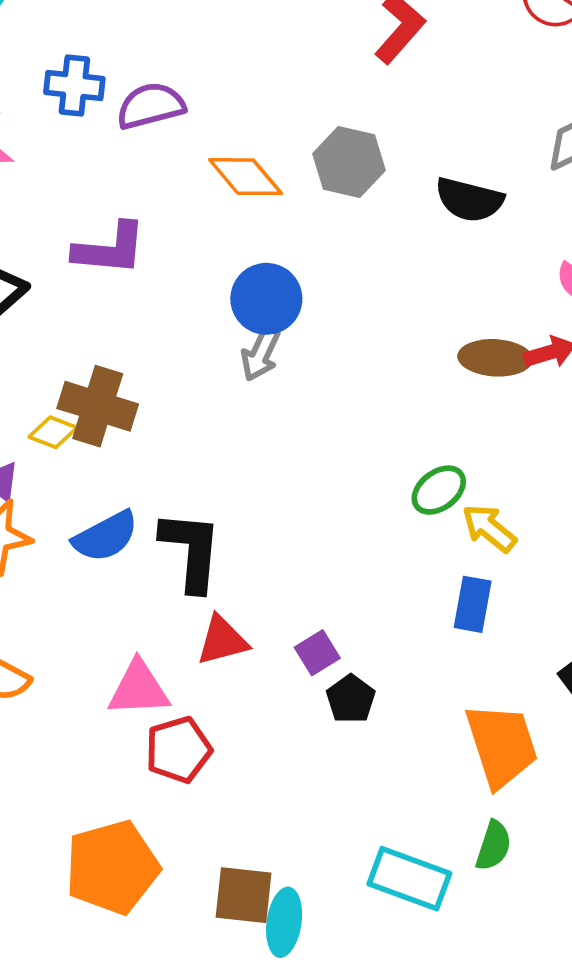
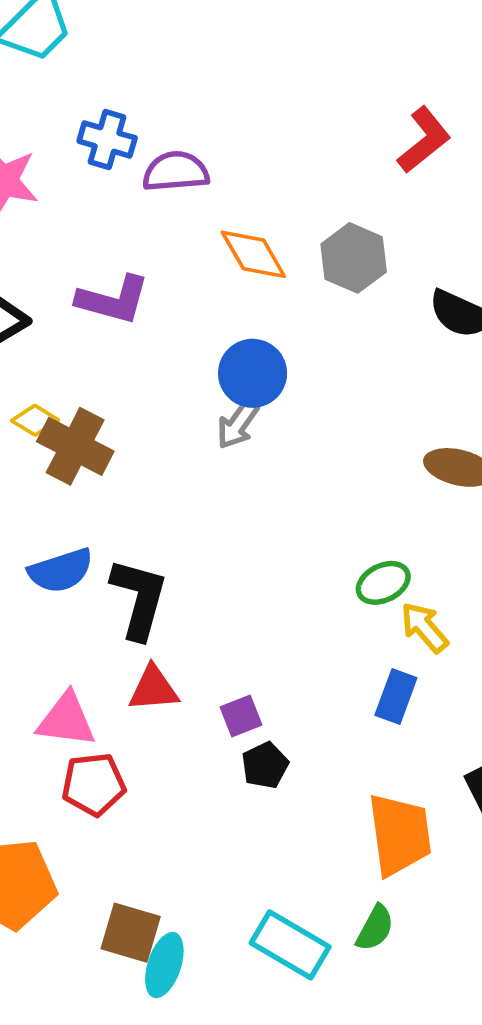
yellow diamond: (53, 432) -> (35, 420), moved

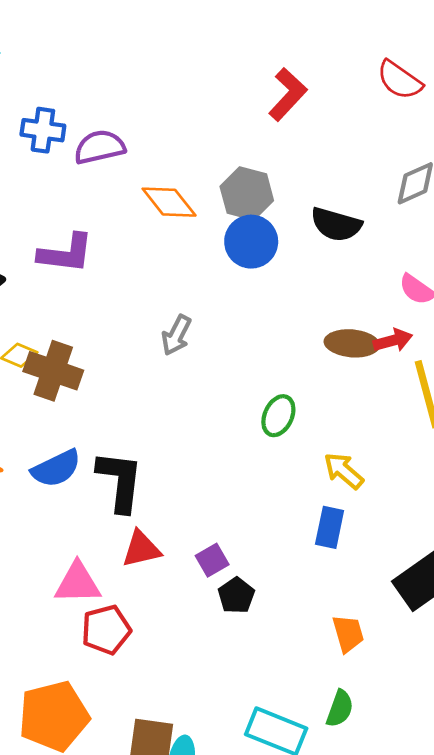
blue circle: (253, 373) -> (251, 242), moved
green ellipse: (383, 583) -> (278, 416), moved, turned -30
orange trapezoid: (400, 834) -> (348, 634), size x0.6

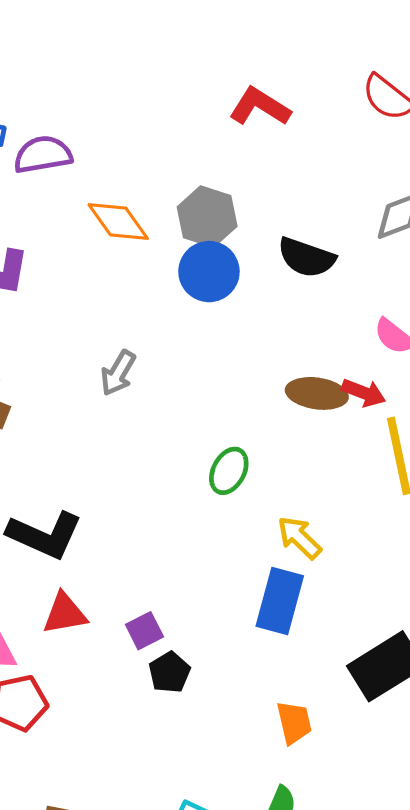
red L-shape: (288, 94) -> (260, 107), turned -104
red arrow: (393, 340) -> (364, 393), turned 33
black L-shape: (120, 481) -> (45, 535), turned 104
blue rectangle: (330, 527) -> (280, 601), size x1.4

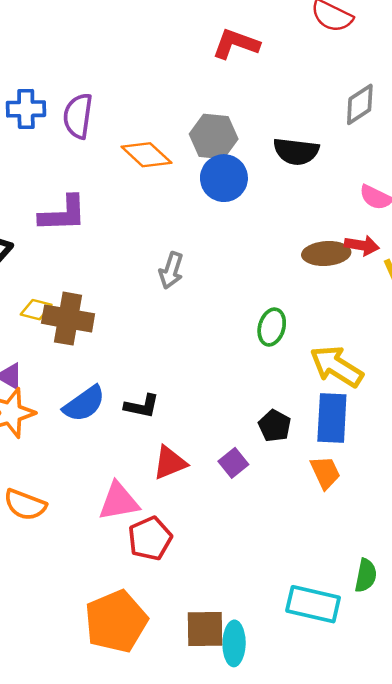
purple semicircle: (43, 155) -> (78, 116), turned -60
black L-shape: (45, 535) -> (142, 406), size x0.6
yellow arrow: (299, 538) -> (336, 366), size x1.4
black pentagon: (170, 672) -> (275, 426), moved
orange trapezoid: (294, 723) -> (325, 472), moved

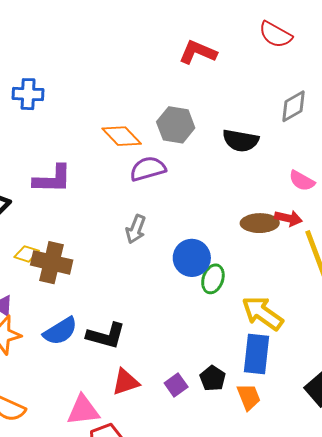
purple semicircle: (78, 116) -> (148, 169), moved, turned 63
blue circle: (224, 178) -> (192, 258), moved
black L-shape: (142, 406) -> (106, 336), size x1.4
black pentagon: (275, 426) -> (213, 378), moved

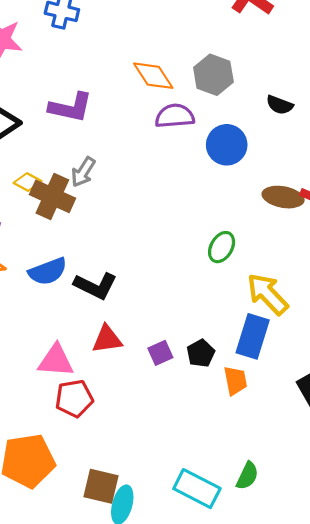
black semicircle: (241, 141) -> (280, 105), size x0.7
gray arrow: (136, 229) -> (83, 172), moved
blue circle: (192, 258) -> (227, 145), moved

